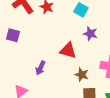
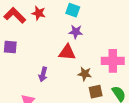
purple star: (90, 34) -> (76, 32), moved

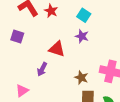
red triangle: (67, 52) -> (57, 49), moved

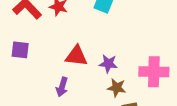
purple star: (82, 36) -> (108, 64), moved

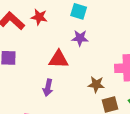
purple star: (108, 64) -> (80, 38), moved

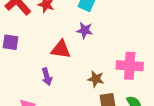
purple arrow: (48, 88) -> (47, 77), turned -35

